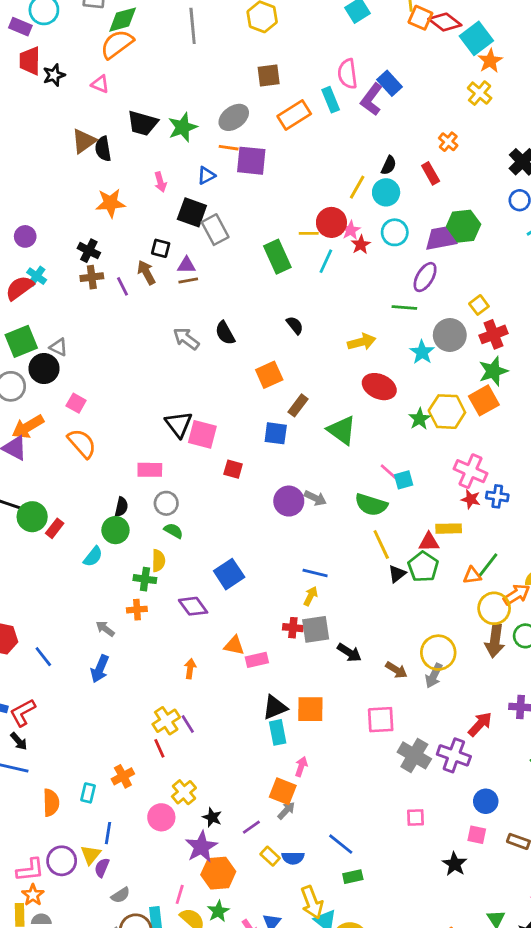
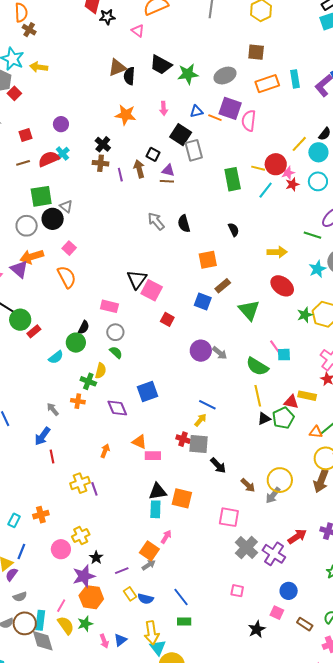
pink semicircle: (348, 74) -> (249, 121), moved
orange line: (229, 148) -> (215, 118), moved
red line: (159, 748) -> (52, 456), moved

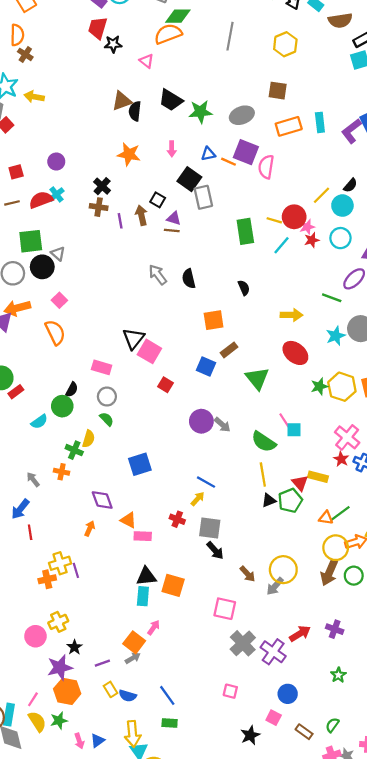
red triangle: (291, 402) -> (300, 483), turned 35
purple diamond: (117, 408) -> (102, 500), moved
gray square: (199, 444) -> (210, 528), moved
orange cross: (41, 515) -> (47, 579), moved

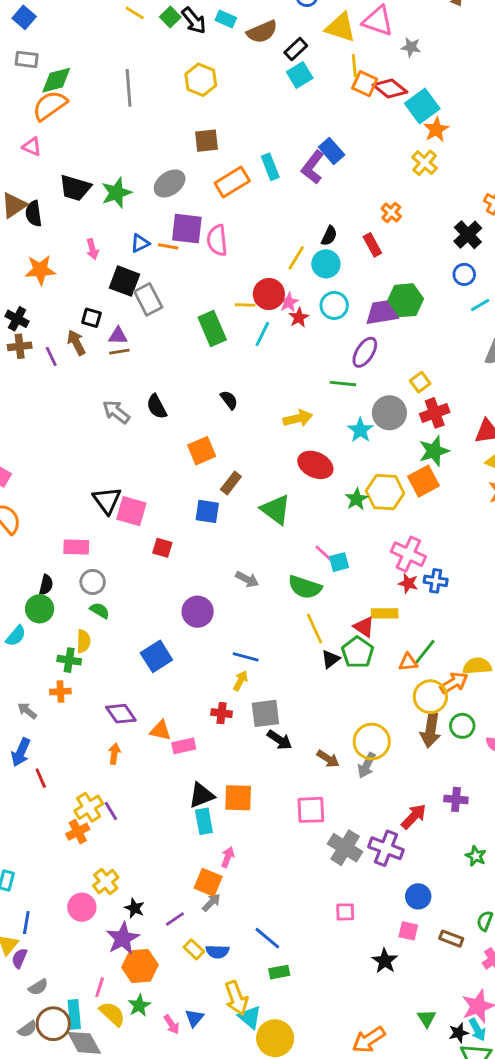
purple circle: (201, 421) -> (198, 612), moved

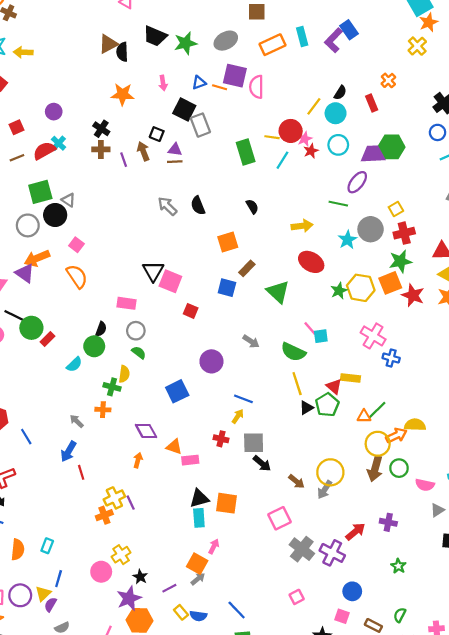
red star: (408, 583) -> (413, 295), moved, size x1.5
pink square: (311, 810) -> (279, 518), turned -30
pink square: (345, 912) -> (297, 597), turned -32

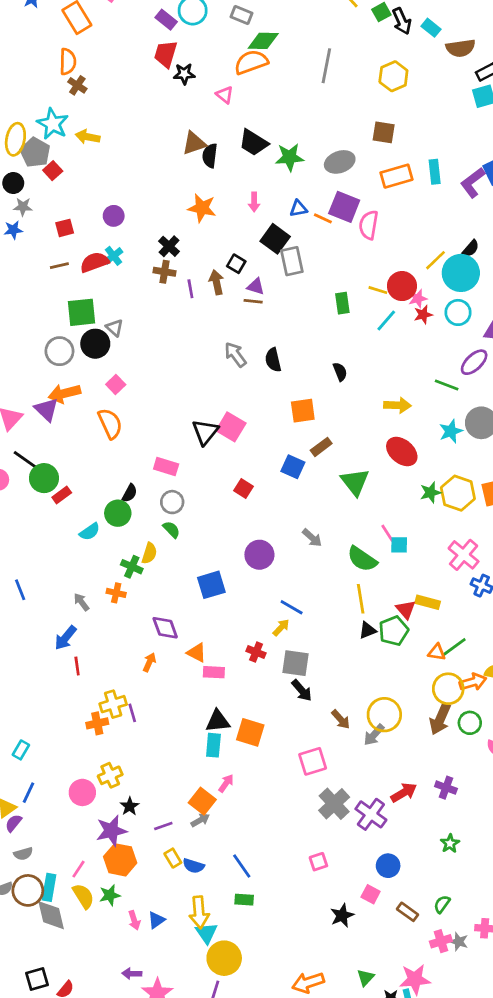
cyan circle: (336, 113) -> (461, 273), size x1.4
green rectangle: (246, 152) -> (342, 303), size x0.7
pink square: (170, 281) -> (231, 427), moved
blue line: (26, 437) -> (20, 590), moved

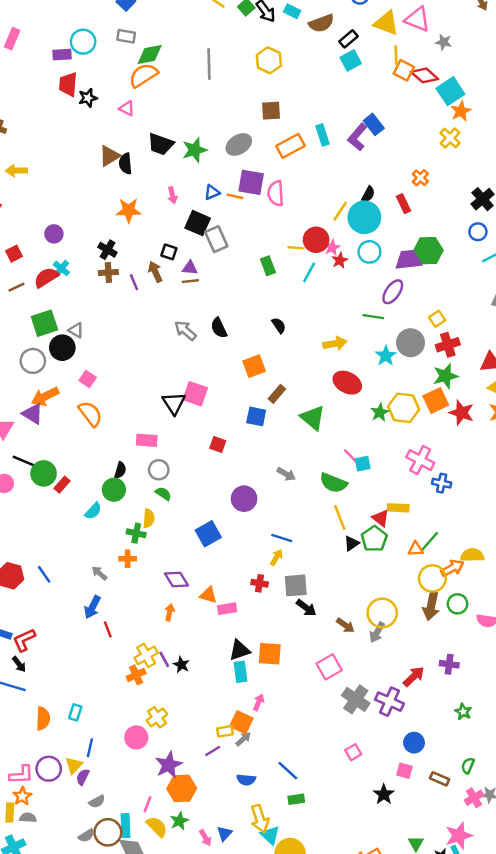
purple rectangle: (166, 20) -> (62, 55), turned -30
black star: (130, 806) -> (181, 665), moved
yellow rectangle: (173, 858) -> (225, 731), moved, turned -56

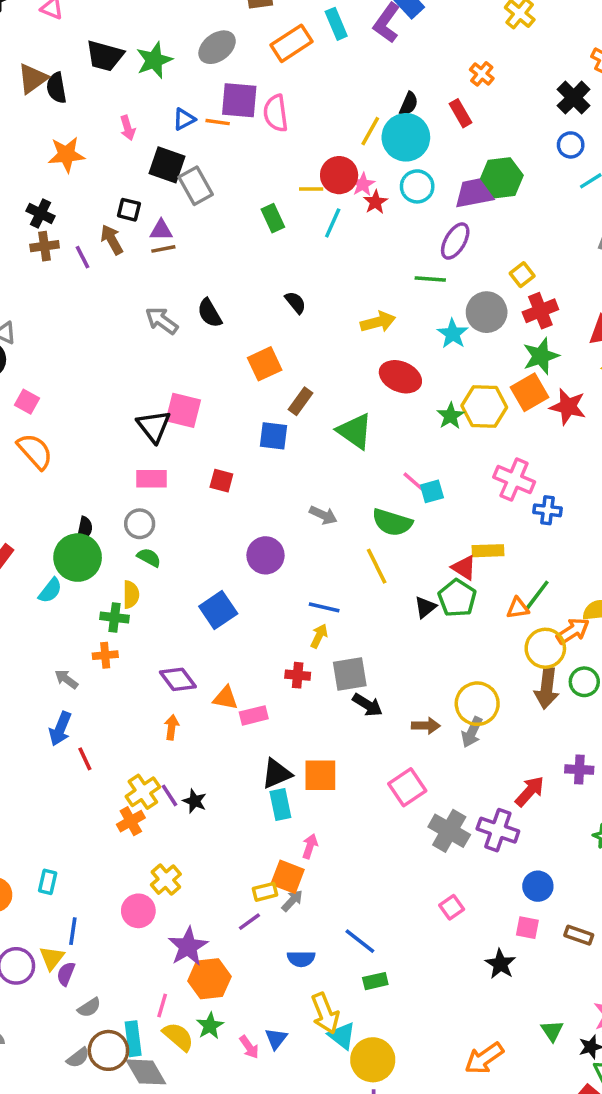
pink rectangle: (147, 440) -> (152, 479), moved
green circle: (114, 490) -> (78, 558), size x1.4
yellow line: (340, 517) -> (377, 566), moved
brown arrow: (345, 625) -> (426, 726), turned -30

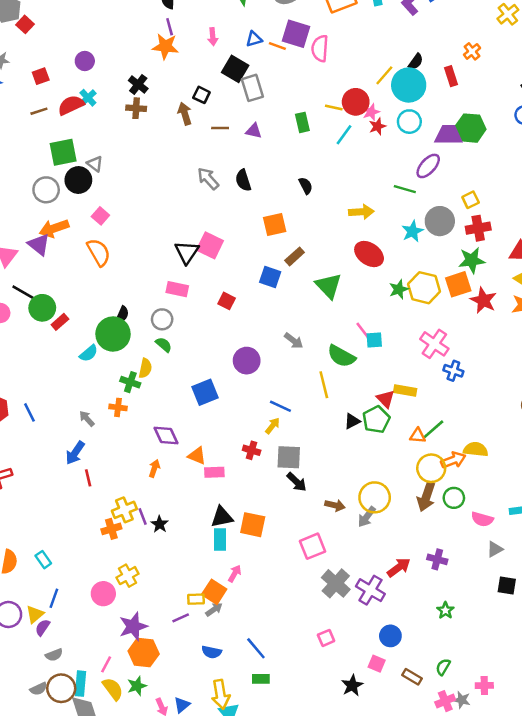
purple triangle: (161, 230) -> (254, 131), moved
purple line: (82, 257) -> (170, 27), moved
cyan rectangle: (48, 882) -> (43, 560), turned -60

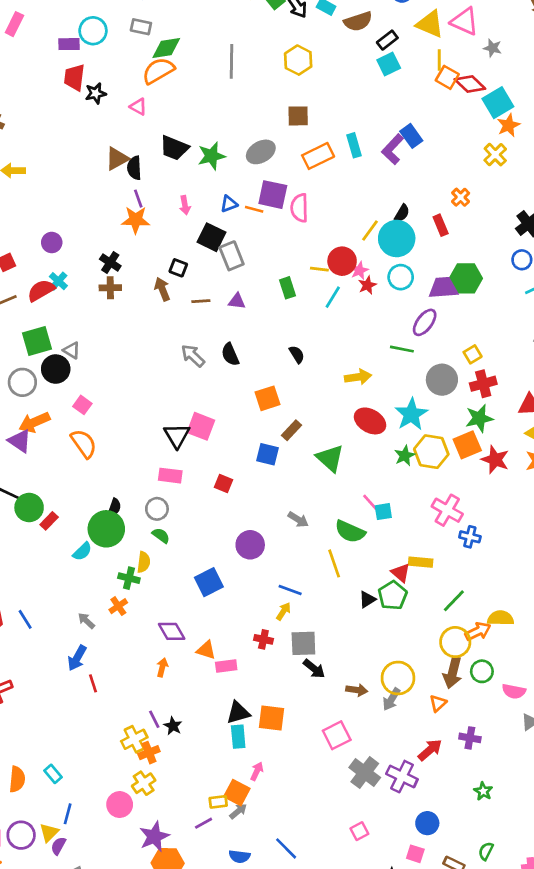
cyan star: (413, 231) -> (411, 414), moved, size x1.4
orange cross: (118, 407) -> (118, 606), turned -36
orange triangle: (418, 436) -> (438, 703), moved, turned -42
yellow cross: (124, 510) -> (134, 739), moved
orange cross: (111, 529) -> (149, 753), moved

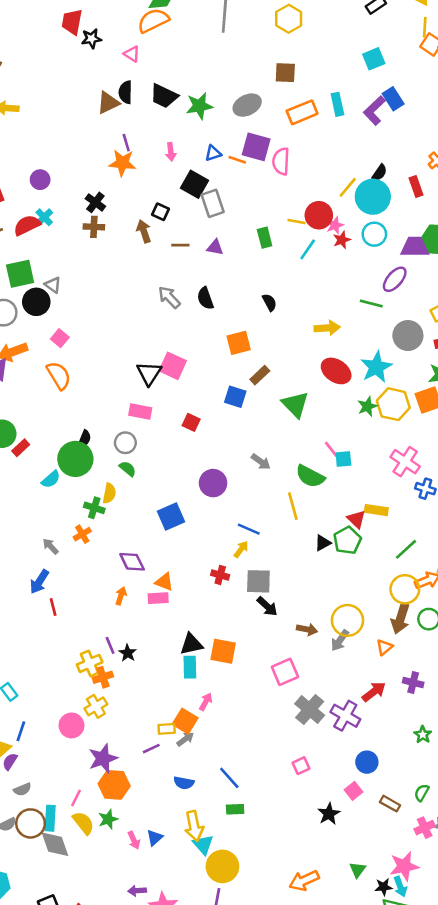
cyan square: (389, 64) -> (374, 59), moved
black semicircle: (134, 168) -> (126, 92), moved
pink rectangle: (226, 666) -> (158, 598), moved
pink square: (415, 854) -> (353, 791), turned 30

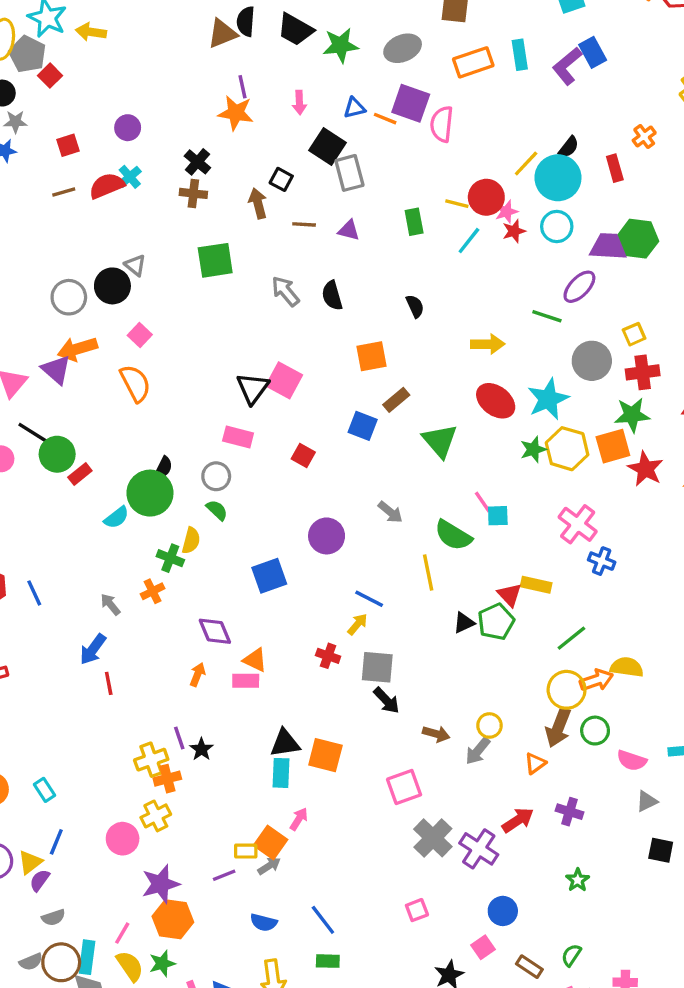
green square: (20, 274) -> (215, 260), moved
yellow circle: (347, 620) -> (489, 725), size x0.6

